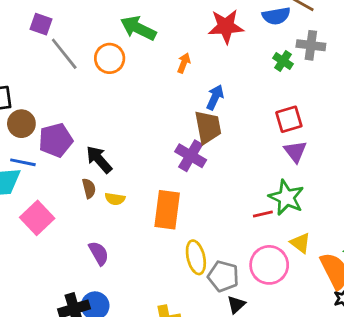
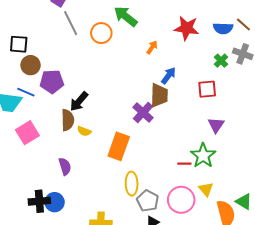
red square: (289, 119) -> (207, 89), moved
black arrow: (99, 160) -> (79, 101), turned -110
brown semicircle: (89, 188) -> (68, 120), size x1.5

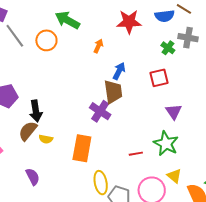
black arrow: (79, 101) -> (36, 111), turned -40
brown semicircle: (68, 120) -> (28, 131), turned -130
red line: (184, 164) -> (136, 154), moved

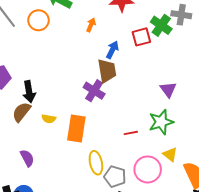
green cross: (168, 48) -> (161, 25), size x1.5
red square: (159, 78) -> (141, 37), moved
yellow semicircle: (46, 139) -> (49, 119), moved
green star: (166, 144) -> (161, 122), turned 30

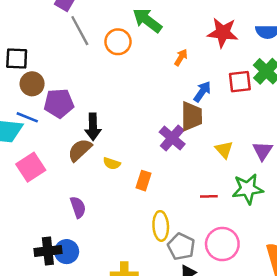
orange rectangle: (76, 128) -> (143, 181), size x0.6
yellow triangle: (170, 154) -> (224, 150), moved

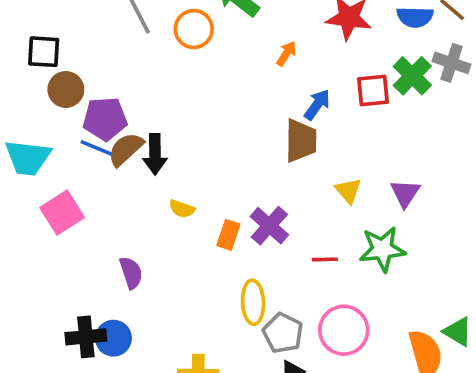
blue line: (27, 117) -> (96, 148), moved
purple cross: (172, 138) -> (269, 226), moved
brown semicircle: (80, 150) -> (126, 149), moved

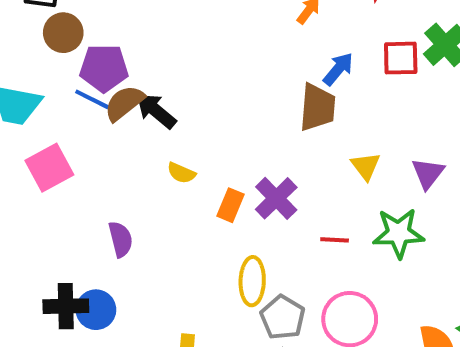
black arrow: (155, 154) -> (156, 111), turned 126

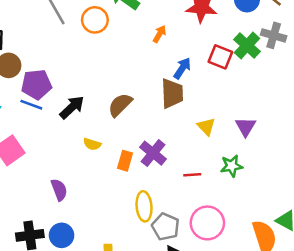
red square: (401, 58) -> (220, 57), turned 30
brown semicircle: (124, 103) -> (120, 105), moved
black arrow: (156, 111) -> (72, 107), turned 104
green star: (399, 233) -> (232, 166), size x0.7
blue circle: (96, 310) -> (62, 235), moved

